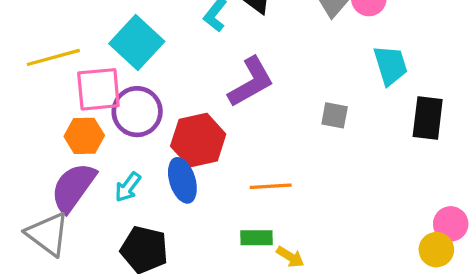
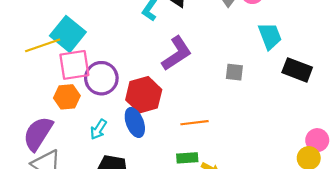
cyan square: (137, 43) -> (68, 34), moved
black rectangle: (428, 118) -> (297, 70), turned -72
purple semicircle: (73, 187) -> (38, 134), moved

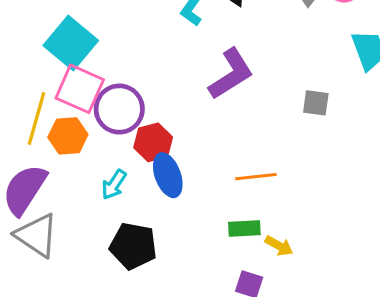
yellow line: (43, 45) -> (37, 118), moved, turned -56
pink square: (74, 65) -> (80, 89), turned 32
red hexagon: (144, 95) -> (153, 142), moved, size x0.7

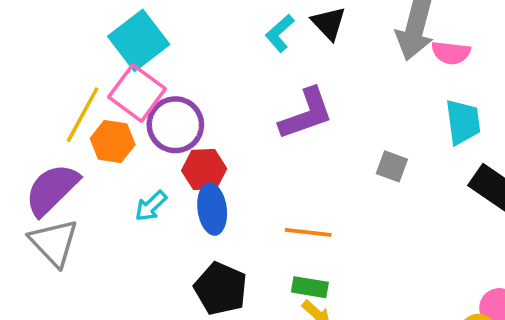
green rectangle: (244, 229) -> (310, 287), moved
black pentagon: (133, 246) -> (221, 289), moved

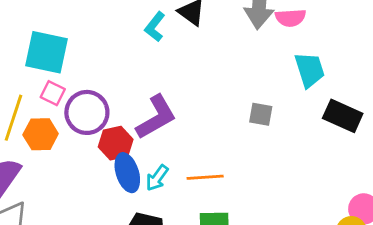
cyan square: (139, 40) -> (47, 52), turned -30
pink square: (137, 93) -> (53, 93), size x0.6
purple L-shape: (306, 114) -> (156, 117), moved
cyan arrow: (151, 206) -> (157, 178), moved

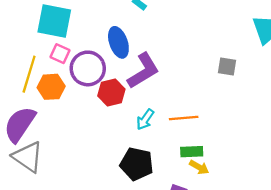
blue ellipse: (127, 173) -> (118, 42), moved

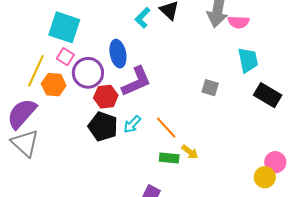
orange line: (184, 118) -> (166, 128), turned 45
black pentagon: (137, 164) -> (103, 126), moved
yellow arrow: (199, 167) -> (190, 152), moved

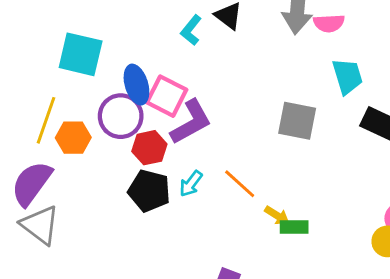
blue ellipse: (118, 54) -> (136, 85), moved
pink square: (65, 57) -> (167, 96), moved, size x1.6
gray square: (210, 88) -> (297, 121), size x1.6
green rectangle: (169, 158) -> (294, 227), moved

